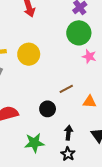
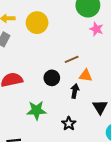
orange triangle: (90, 102) -> (86, 76), moved
black arrow: (68, 133) -> (75, 91), moved

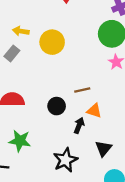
green star: (36, 110) -> (20, 141), moved
black star: (69, 124) -> (65, 160), size x1.5

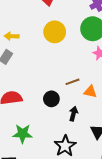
yellow circle: (52, 42) -> (55, 32), moved
orange triangle: (94, 111) -> (90, 92), moved

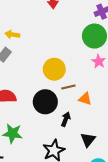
yellow circle: (55, 32) -> (54, 69), moved
black circle: (51, 99) -> (45, 102), size x1.5

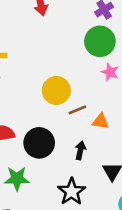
black circle: (45, 102) -> (39, 143), moved

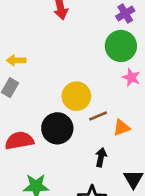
orange triangle: (101, 121) -> (122, 128), turned -30
black circle: (39, 143) -> (57, 128), moved

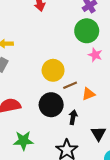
black circle: (57, 128) -> (51, 105), moved

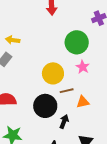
green circle: (87, 31) -> (77, 42), moved
pink star: (95, 55) -> (83, 67), moved

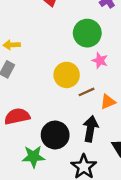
black circle: (45, 106) -> (55, 135), moved
black arrow: (64, 122) -> (90, 129), size x1.5

